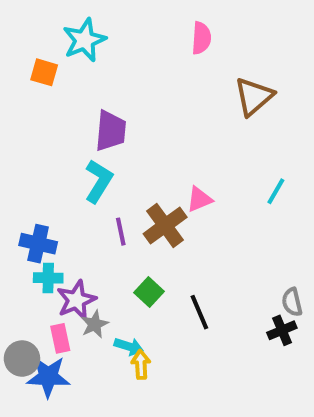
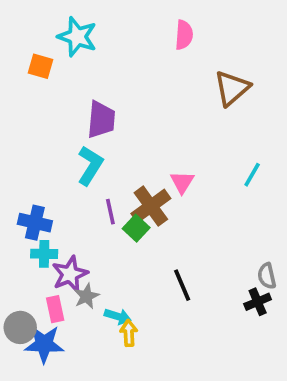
cyan star: (84, 40) -> (77, 37), turned -30
pink triangle: (199, 199) -> (182, 182), turned -35
green square: (149, 292) -> (136, 228), moved

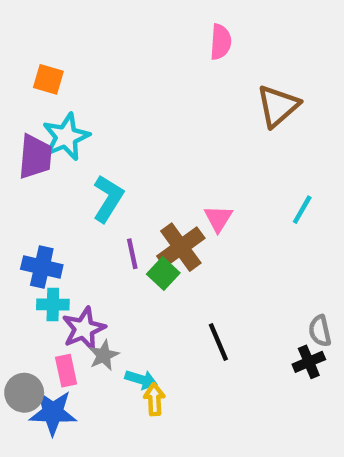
cyan star: (77, 37) -> (66, 137), moved, turned 30
purple trapezoid: (101, 120) -> (35, 157), moved

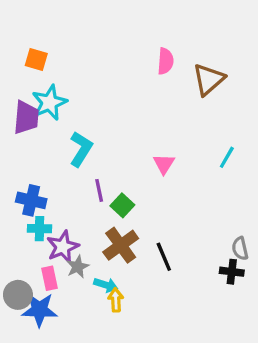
pink semicircle: (221, 42) -> (165, 61), moved
brown cross: (181, 247) -> (121, 245), moved
black cross: (309, 362) -> (232, 272), turned 30

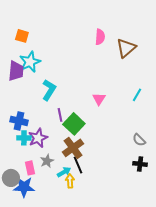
green square: (122, 205) -> (74, 124), size x1.5
purple star: (63, 247) -> (38, 138), moved
gray semicircle: (240, 248) -> (139, 140), moved, turned -32
black line: (164, 257) -> (78, 165), moved
cyan arrow: (106, 285) -> (64, 172), turned -48

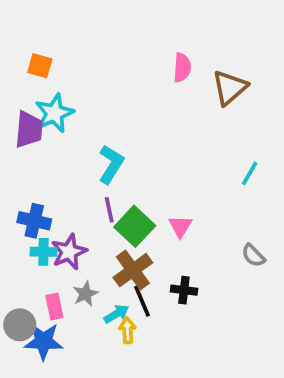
cyan L-shape: (49, 90) -> (111, 164), moved
pink triangle: (99, 99) -> (180, 226), moved
black cross: (140, 164) -> (184, 290), moved

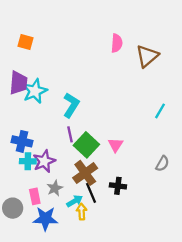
cyan star: (54, 113) -> (35, 91), moved
gray semicircle: (253, 255) -> (162, 164), turned -105
blue star: (43, 341) -> (45, 219), moved

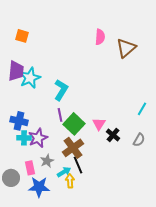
cyan line: (160, 111) -> (142, 109), moved
black cross: (118, 186) -> (113, 135), moved, turned 32

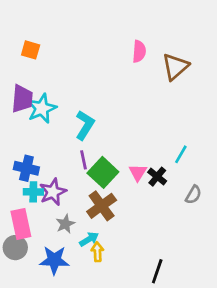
cyan line: (142, 109) -> (181, 154), moved
black cross: (113, 135) -> (157, 177), moved
black line: (78, 165) -> (157, 271), moved, turned 42
pink rectangle: (30, 168) -> (21, 224), moved, size x1.5

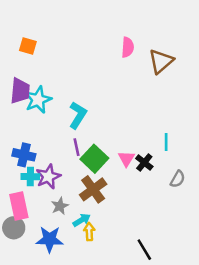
cyan line: (181, 154) -> (166, 142), turned -30
black line: (157, 271) -> (144, 250), turned -50

